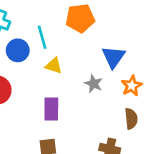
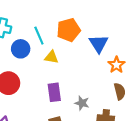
orange pentagon: (80, 18) -> (69, 30), moved
gray star: (94, 84) -> (82, 103), moved

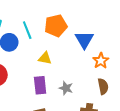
yellow triangle: (51, 57) -> (45, 58), moved
gray star: (82, 103) -> (66, 88), moved

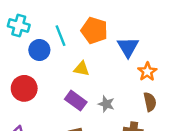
orange pentagon: (56, 26) -> (94, 30), turned 30
purple rectangle: (40, 85) -> (76, 101), turned -48

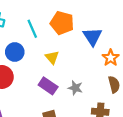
blue circle: (39, 50) -> (15, 52), moved
yellow triangle: (82, 69) -> (52, 57), turned 40

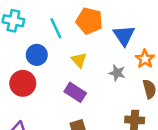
gray star: (75, 88) -> (117, 73), moved

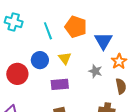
blue circle: (37, 55) -> (40, 60), moved
purple rectangle: (75, 92) -> (60, 84), turned -42

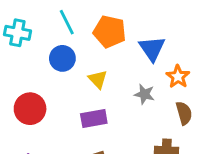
cyan line: (48, 31) -> (67, 22), moved
blue circle: (40, 60) -> (62, 58), moved

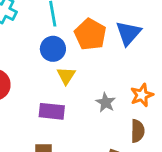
blue triangle: (152, 49) -> (128, 33), moved
blue circle: (62, 58) -> (53, 49), moved

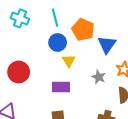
blue triangle: (128, 33) -> (107, 45), moved

